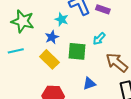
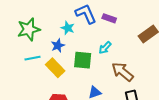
green star: (23, 21) -> (29, 29), turned -30
cyan line: (16, 51) -> (33, 58), moved

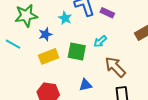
blue star: (58, 46) -> (45, 34), moved
cyan line: (33, 58) -> (13, 44), moved, turned 35
yellow rectangle: (55, 68) -> (49, 56), turned -72

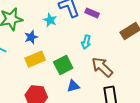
cyan arrow: (100, 41) -> (86, 42), turned -32
green square: (77, 52) -> (63, 65), moved, turned -36

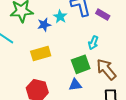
blue star: (31, 37) -> (44, 25), moved
green square: (63, 65) -> (81, 64), moved

